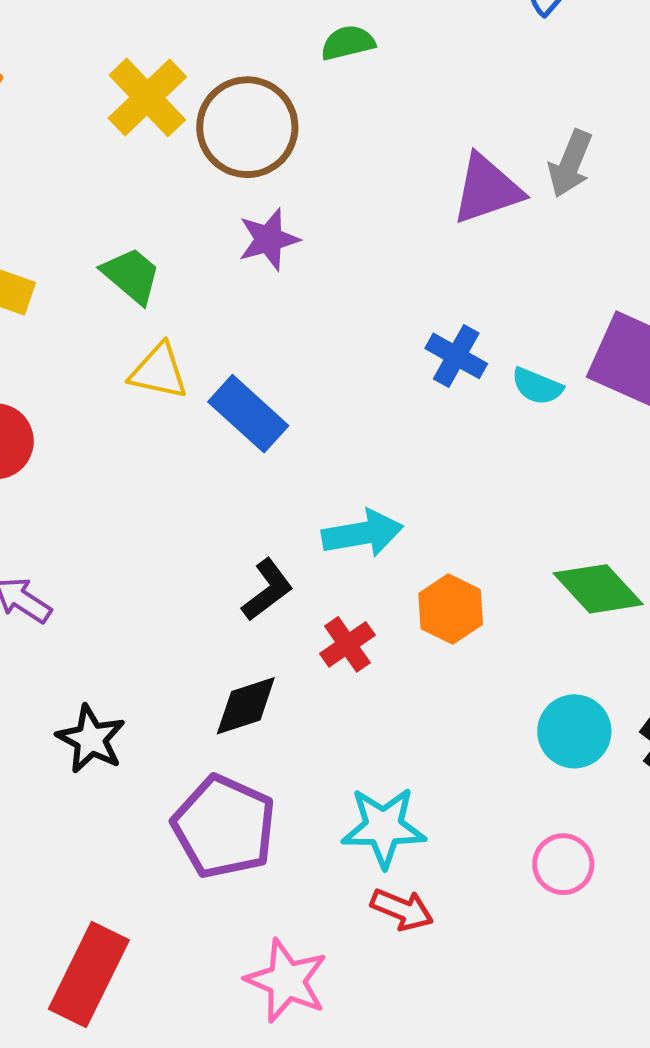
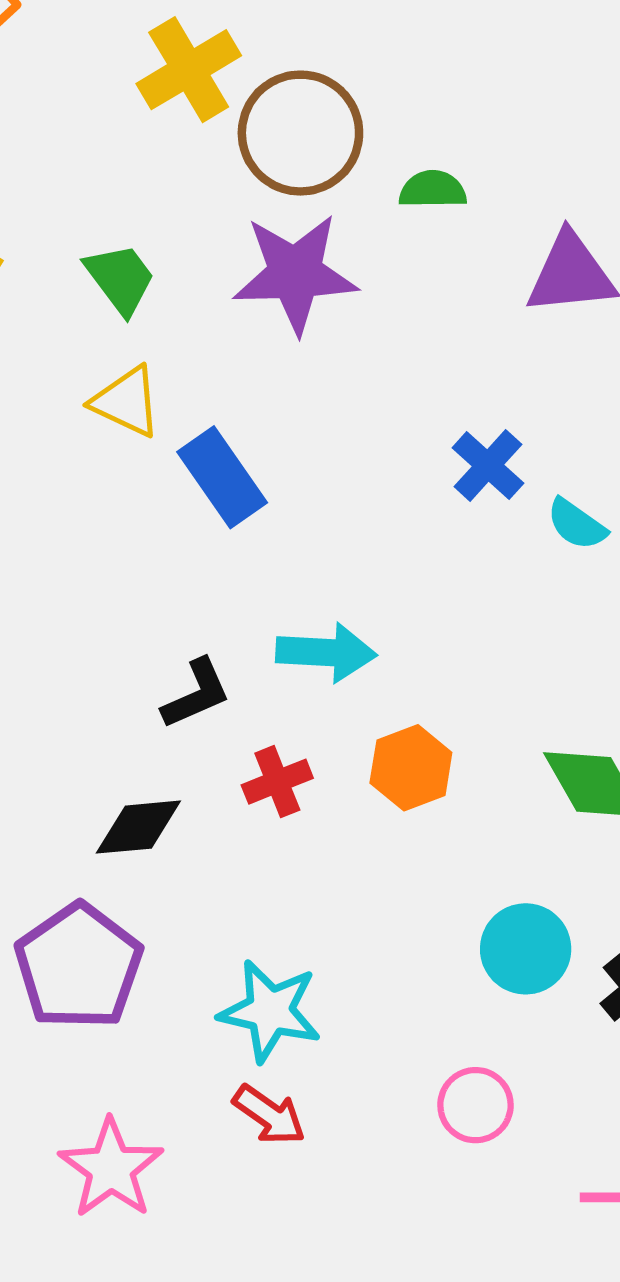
green semicircle: (348, 43) -> (433, 190), moved
purple star: (269, 239) -> (295, 274), size x1.6

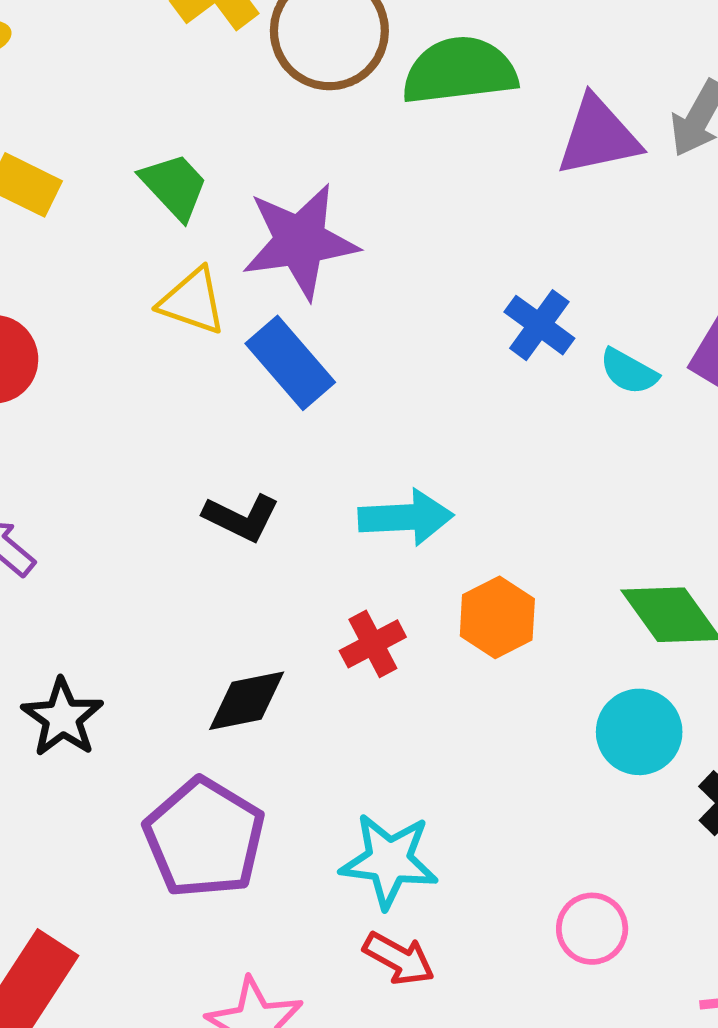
green semicircle: (433, 190) -> (460, 71), size x1.8
purple star: (295, 274) -> (300, 241), moved
black L-shape: (196, 694) -> (241, 518), moved, turned 56
cyan circle: (526, 949) -> (639, 732), moved

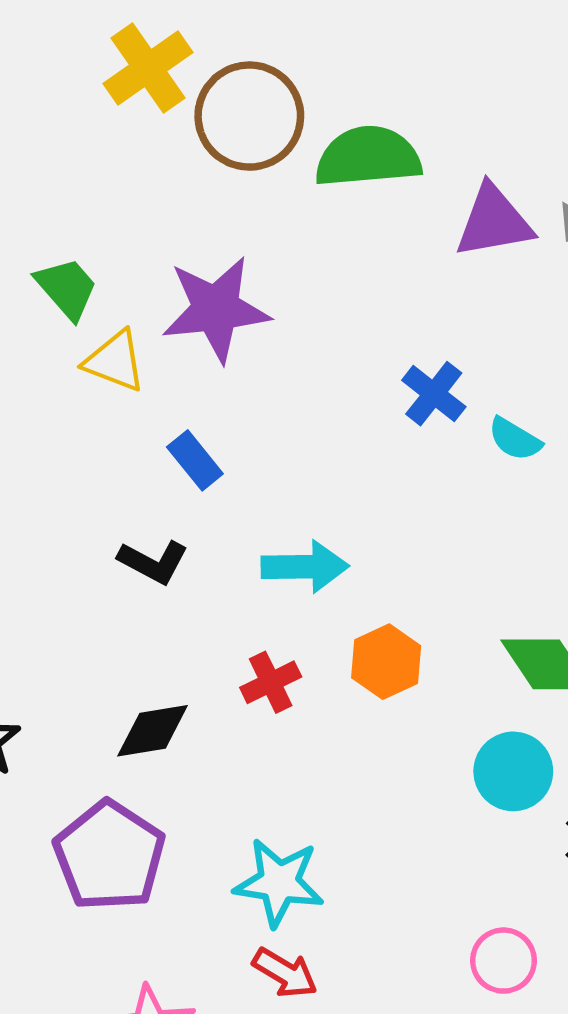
green trapezoid: (174, 186) -> (67, 288), moved
blue rectangle: (290, 363) -> (195, 460), moved, size x0.7
pink circle: (592, 929) -> (503, 961), moved

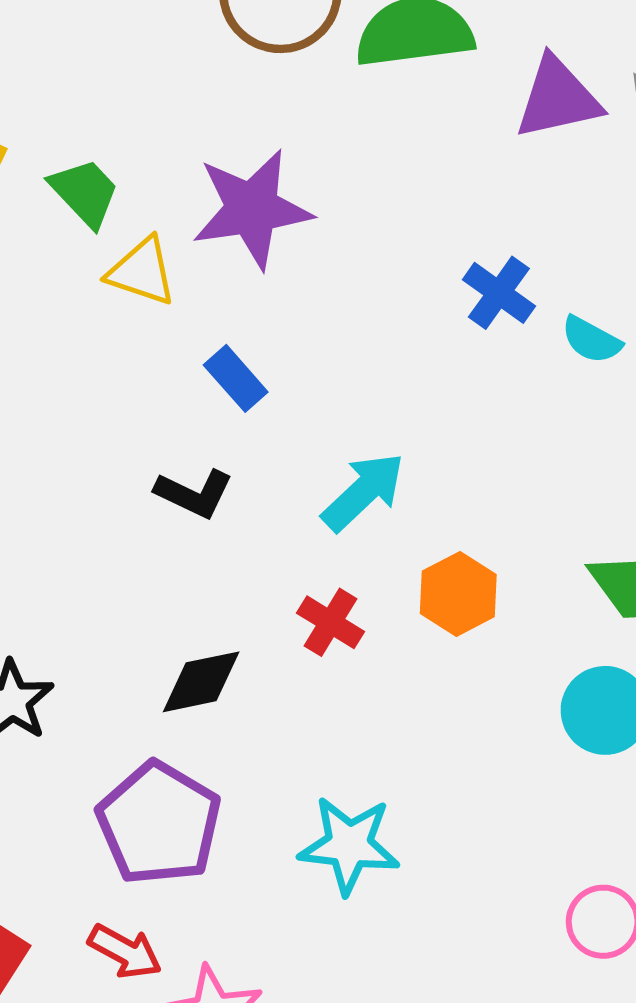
cyan arrow: (305, 567) -> (363, 492), turned -40
red cross: (271, 682) -> (330, 622), turned -30
red arrow: (285, 973) -> (125, 951), moved

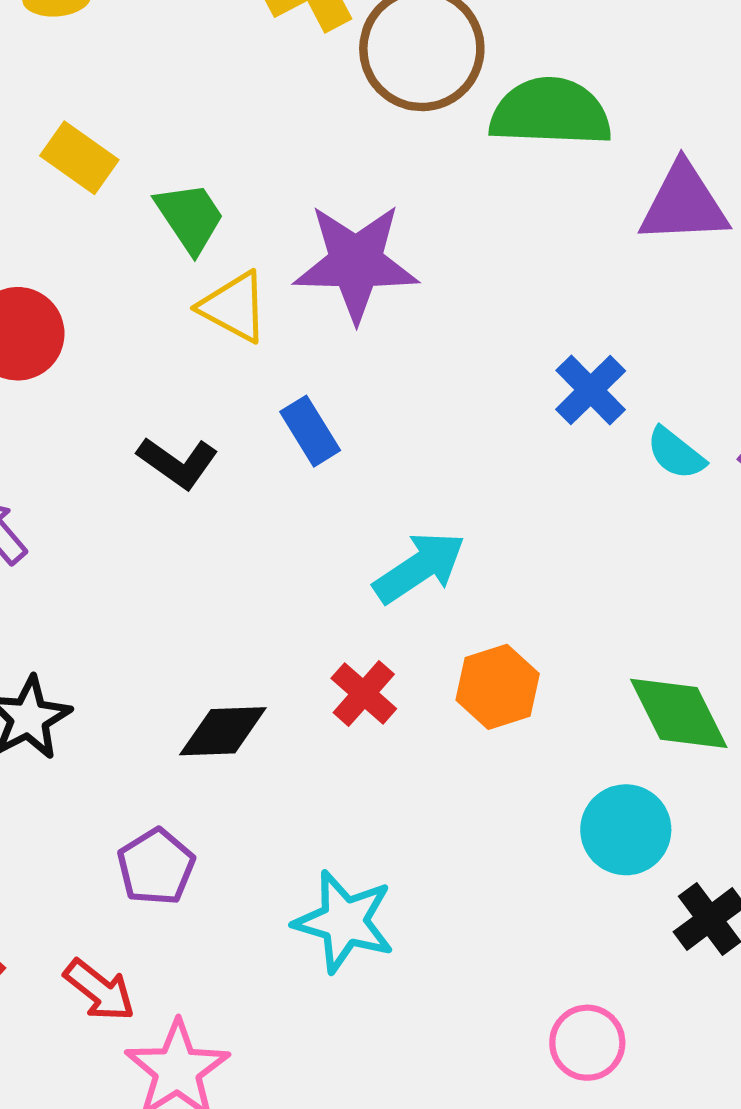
black L-shape: (194, 494) -> (178, 463), moved
purple pentagon: (159, 823) -> (156, 867), size x0.6

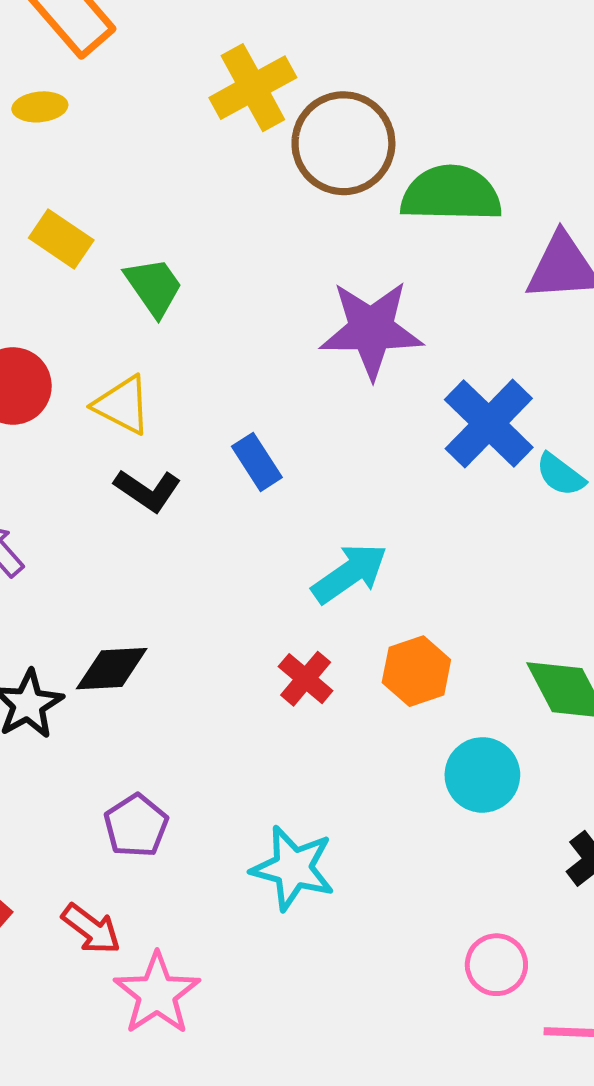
purple star: (356, 263) -> (371, 330), moved
yellow triangle: (234, 307) -> (122, 405), moved
blue cross: (591, 390) -> (489, 423), size x1.5
black diamond: (223, 731) -> (112, 669), moved
cyan circle: (626, 830) -> (482, 775), moved

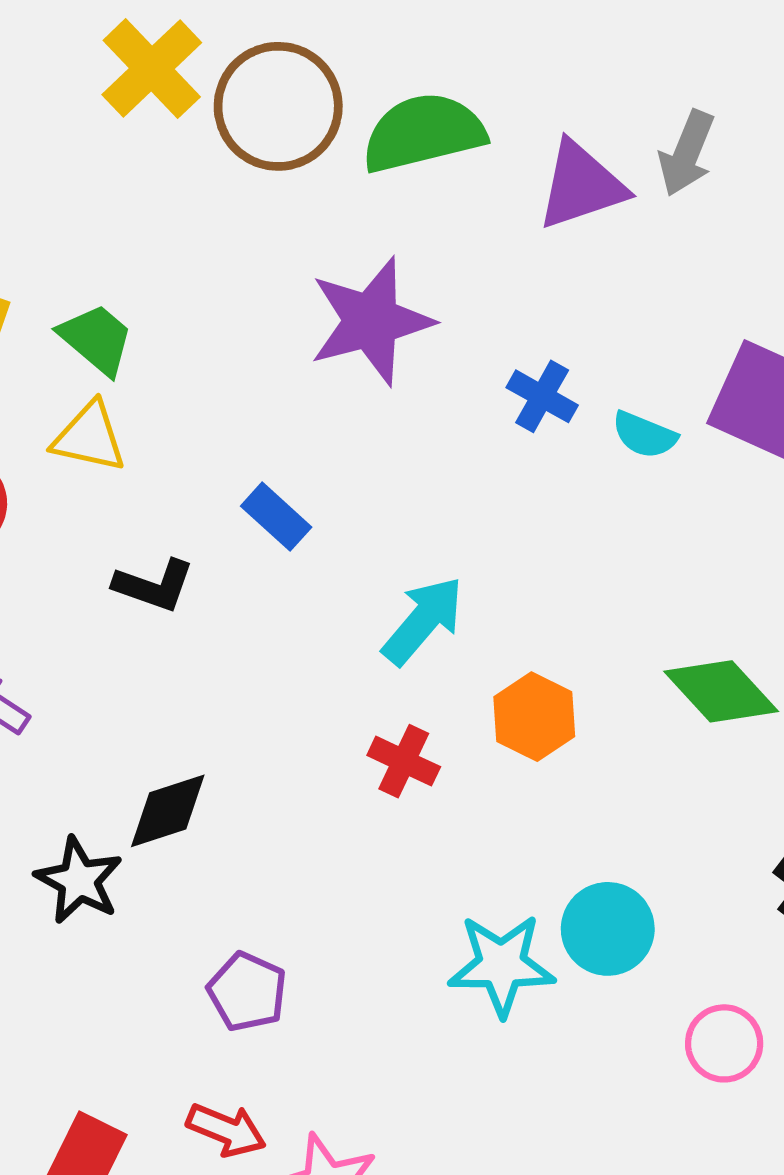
yellow triangle: (122, 405) -> (89, 437), moved
blue cross: (489, 423) -> (542, 396), size x0.6
cyan circle: (482, 775) -> (608, 929), moved
cyan star: (293, 868) -> (502, 965), moved

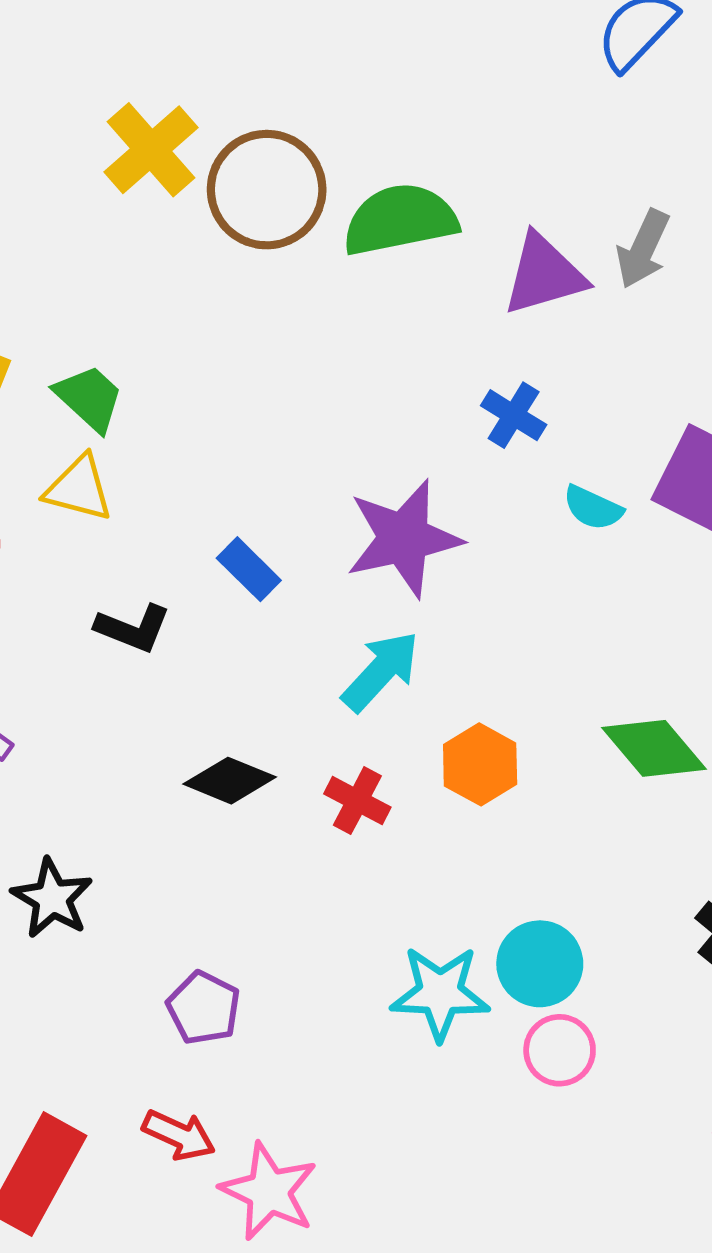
purple star: (371, 321) -> (404, 538), moved
blue cross: (542, 396) -> (514, 415), moved
black diamond: (168, 811) -> (230, 781), moved, turned 38
pink circle: (724, 1043) -> (560, 1050), moved

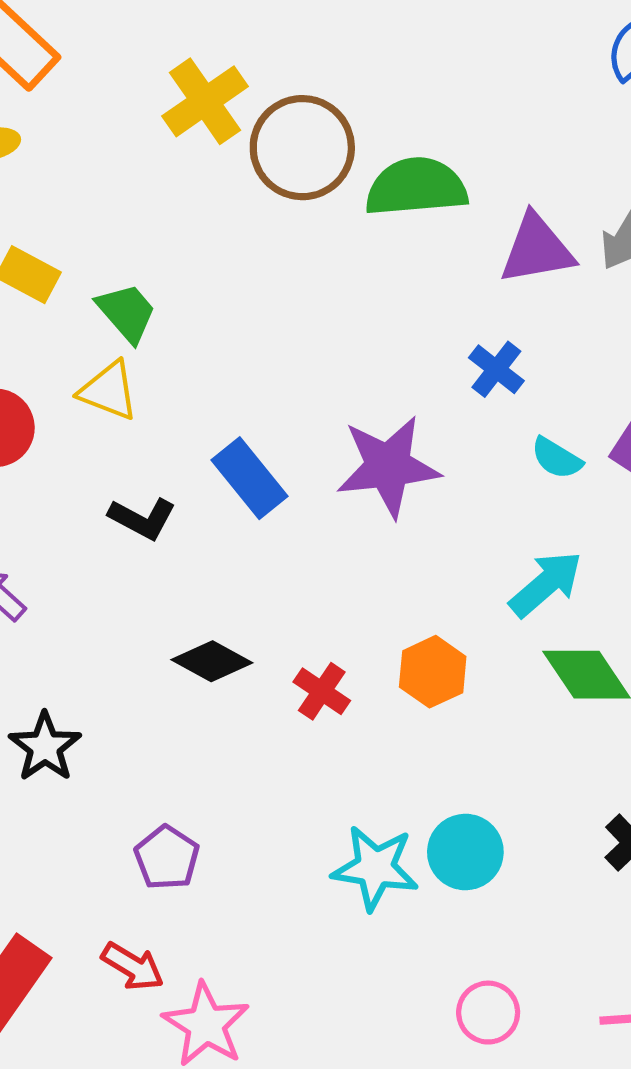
blue rectangle: (249, 569) -> (249, 478), size x1.4
cyan arrow: (381, 671) -> (546, 584), moved
pink circle: (560, 1050) -> (488, 1013), moved

